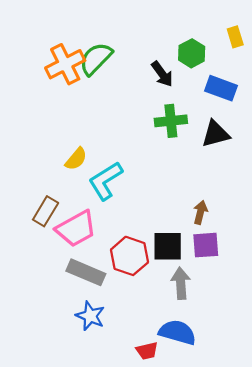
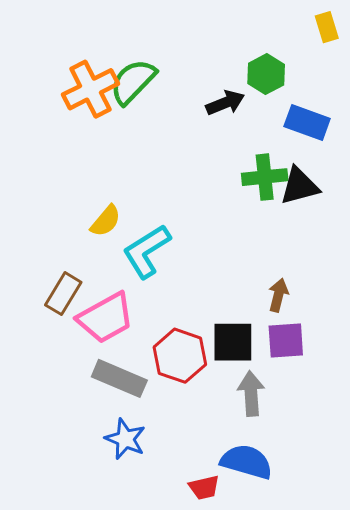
yellow rectangle: (235, 37) -> (327, 27), moved
black arrow: (162, 74) -> (225, 103), turned -76
green cross: (171, 121) -> (265, 177), moved

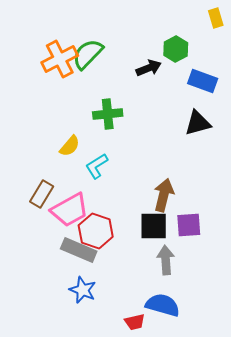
green cross: (265, 177) -> (108, 114), moved
cyan L-shape: (147, 251) -> (97, 166), size x0.7
brown arrow: (278, 295) -> (164, 195), moved, size x1.5
red hexagon: (180, 356) -> (96, 231), moved

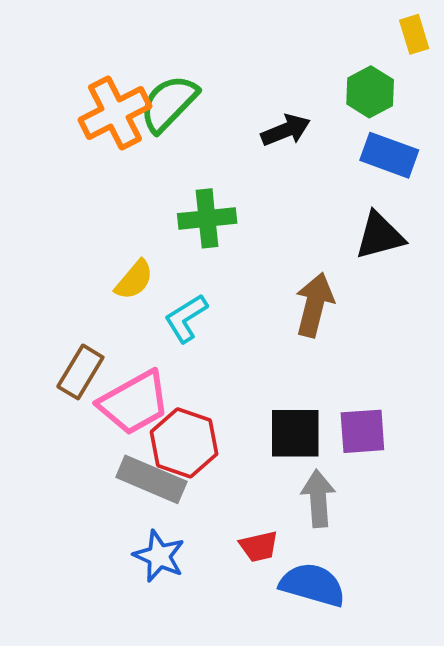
green hexagon: (176, 49) -> (370, 92), moved
brown arrow: (164, 195) -> (314, 305), moved
red trapezoid: (135, 322) -> (259, 546), moved

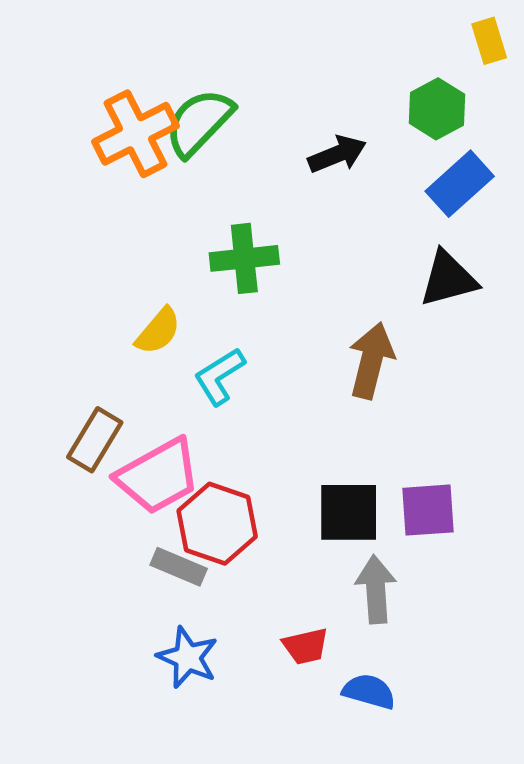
blue rectangle: (389, 155) -> (460, 184), turned -62
gray rectangle: (151, 479) -> (179, 567), size x0.7
blue semicircle: (313, 585) -> (369, 691), size x0.7

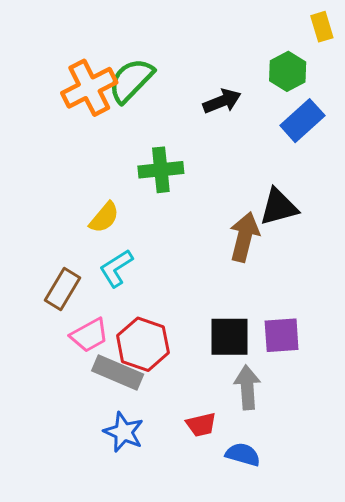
black triangle: (448, 279) -> (279, 207), moved
cyan L-shape: (219, 376) -> (116, 268), moved
pink trapezoid: (158, 476) -> (89, 335), moved, size x0.7
gray rectangle: (179, 567) -> (118, 372), size x1.4

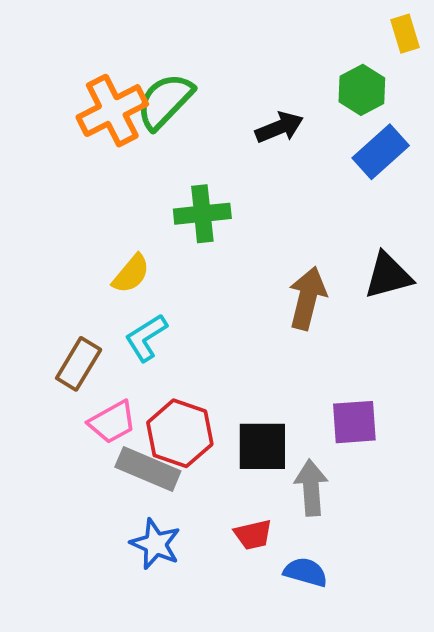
black triangle: (279, 207) -> (388, 276), moved
black square: (229, 337) -> (262, 446), moved

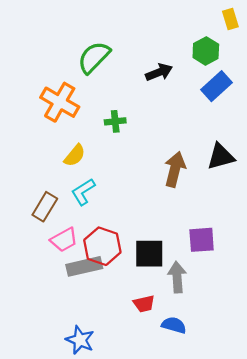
orange cross: (112, 111) -> (60, 102), moved, turned -33
green cross: (202, 214) -> (115, 121), size x0.7
gray rectangle: (148, 469) -> (84, 266), turned -36
blue star: (155, 544) -> (80, 340), moved

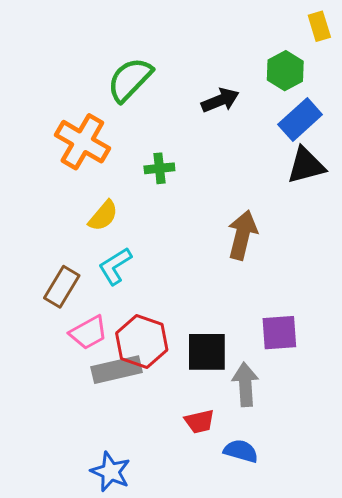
black triangle: (221, 157) -> (306, 165), moved

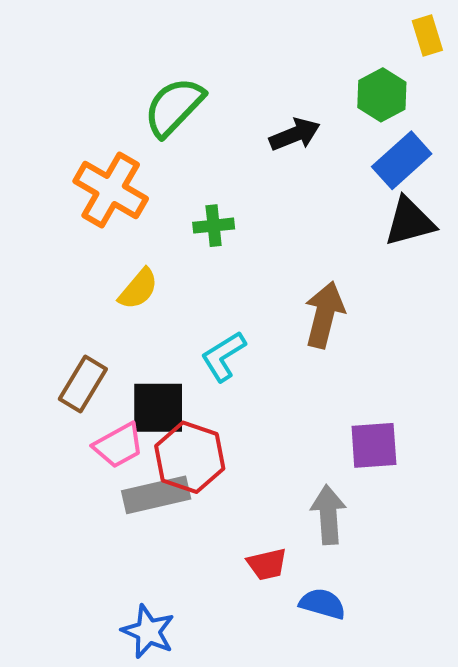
cyan L-shape: (115, 266) -> (223, 356), moved
black square: (207, 352) -> (158, 408), moved

